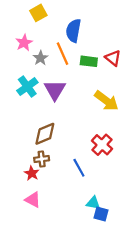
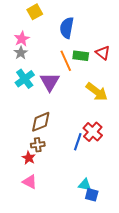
orange line: (62, 54) -> (66, 61), moved
gray star: (41, 58) -> (21, 53), moved
blue line: (79, 168) -> (78, 142), moved, turned 48

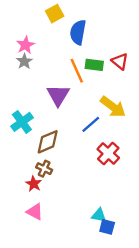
yellow square: (35, 12) -> (55, 14), moved
cyan cross: (25, 79) -> (22, 122), moved
blue line: (78, 142) -> (91, 124), moved, turned 30
brown cross: (38, 145) -> (44, 169), turned 32

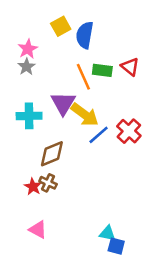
yellow square: (55, 14) -> (61, 26), moved
yellow arrow: (113, 107) -> (85, 115), moved
cyan cross: (22, 122) -> (29, 116), moved, turned 35
red cross: (108, 153) -> (129, 131), moved
red star: (34, 184) -> (33, 187), moved

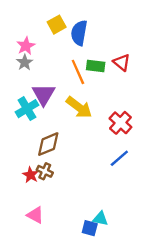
purple triangle: (63, 103) -> (44, 94), moved
cyan cross: (29, 116) -> (27, 109), turned -30
blue line: (99, 135) -> (119, 158), moved
blue square: (116, 246) -> (90, 228), moved

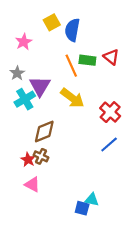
gray star: (25, 62) -> (17, 73), moved
pink triangle: (35, 215) -> (32, 184), moved

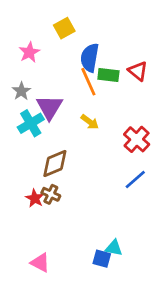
blue semicircle: (72, 30) -> (90, 58), moved
yellow arrow: (72, 98) -> (90, 122), size x0.6
pink triangle: (32, 184) -> (40, 263), moved

